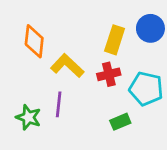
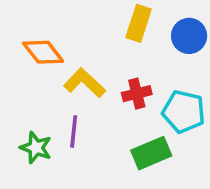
yellow rectangle: (115, 40) -> (139, 23), moved
orange diamond: (34, 41) -> (43, 52), turned -44
green rectangle: (120, 122) -> (151, 153), size x1.5

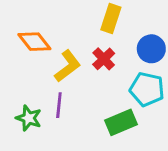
blue circle: (189, 36) -> (151, 49), moved
yellow L-shape: (85, 83) -> (68, 66), turned 100
red cross: (137, 94) -> (104, 59), moved, turned -30

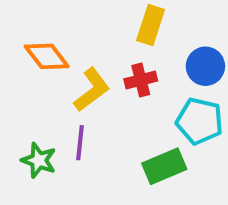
red cross: (104, 59) -> (141, 80), turned 30

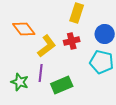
green rectangle: (164, 166) -> (62, 85), moved

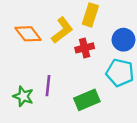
yellow L-shape: (47, 46) -> (62, 30), moved
green rectangle: (62, 85) -> (87, 100), moved

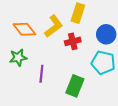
green star: (23, 96) -> (18, 58), moved, turned -30
green rectangle: (87, 100) -> (75, 86), turned -45

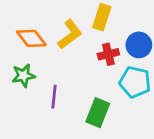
red cross: (73, 41) -> (108, 54), moved

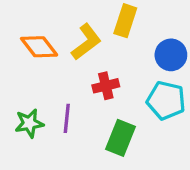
red cross: (108, 54) -> (106, 86), moved
green star: (23, 75) -> (29, 123), moved

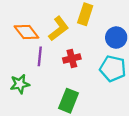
purple line: (67, 118) -> (40, 56), moved
green rectangle: (120, 138) -> (69, 101), moved

